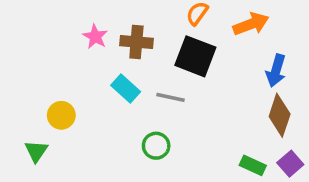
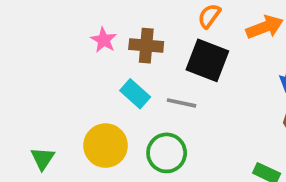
yellow circle: (61, 115) -> (106, 146), moved, size x1.5
green circle: (156, 146) -> (167, 153), size x1.4

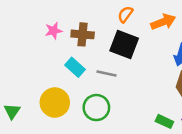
pink star: (104, 40) -> (54, 31), turned 30

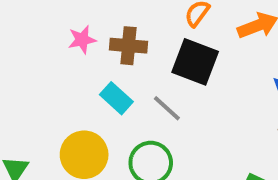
gray line: (106, 74) -> (167, 108), turned 30

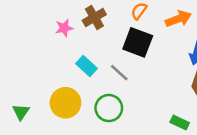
brown cross: (128, 46) -> (94, 17), moved, turned -35

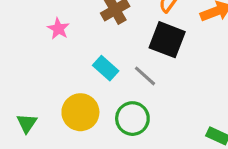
pink star: (64, 28) -> (58, 29), moved, turned -30

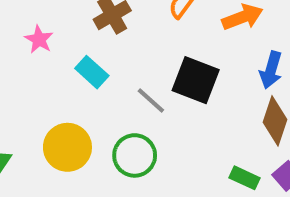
black square: (167, 40) -> (196, 80), moved
cyan rectangle: (106, 68) -> (92, 72), moved

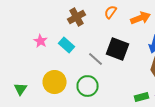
pink star: (39, 39) -> (40, 41), moved
green rectangle: (244, 178) -> (142, 97), turned -40

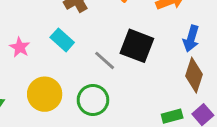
pink star: (40, 41) -> (20, 47), moved

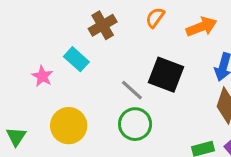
cyan rectangle: (62, 40) -> (76, 59), moved
green circle: (93, 100) -> (135, 124), moved

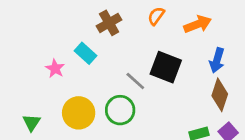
green circle: (135, 124) -> (120, 110), moved

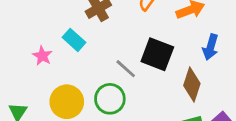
brown diamond: (220, 95) -> (192, 84), moved

